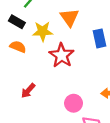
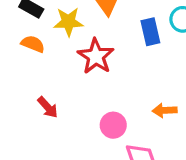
red arrow: (28, 91) -> (48, 107), turned -84

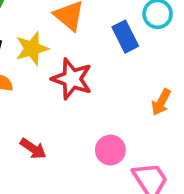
orange arrow: (165, 110) -> (161, 102), moved, turned -45

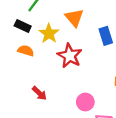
yellow star: (32, 48) -> (49, 33), turned -30

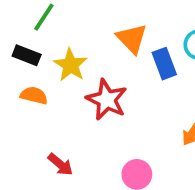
orange triangle: (74, 18) -> (132, 39), moved

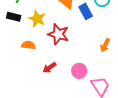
orange semicircle: (34, 95) -> (28, 45), moved
red arrow: (60, 164) -> (49, 68), moved, turned 112

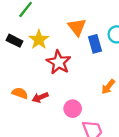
black rectangle: (14, 17) -> (15, 41), moved
orange semicircle: (28, 45) -> (20, 93), moved

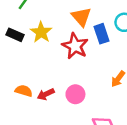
red star: (59, 62) -> (75, 46), moved
pink circle: (73, 109) -> (75, 94), moved

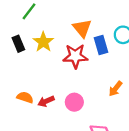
black rectangle: (15, 35) -> (18, 44), turned 42
red star: (75, 46) -> (75, 56), turned -30

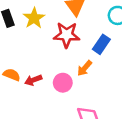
blue rectangle: (101, 45) -> (101, 44), moved, turned 48
orange arrow: (116, 89) -> (85, 68), moved

